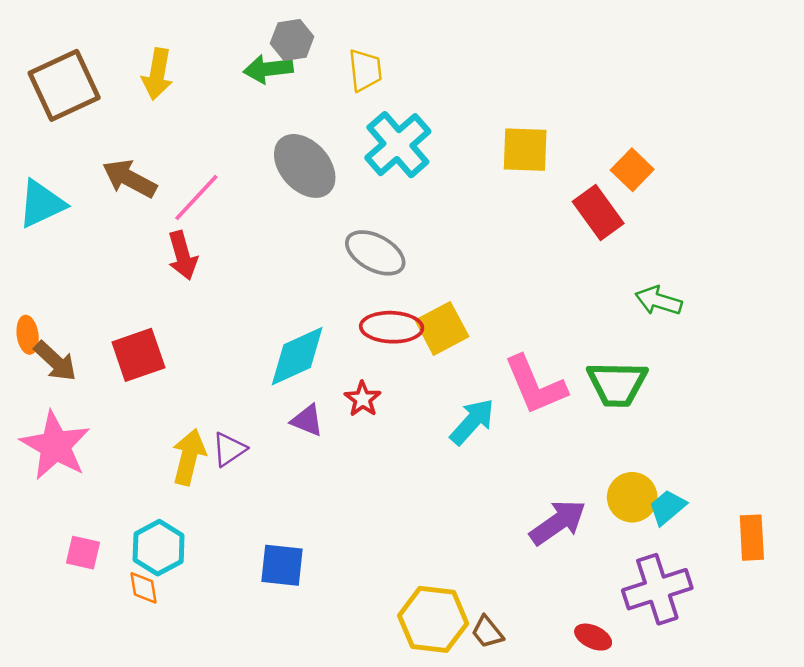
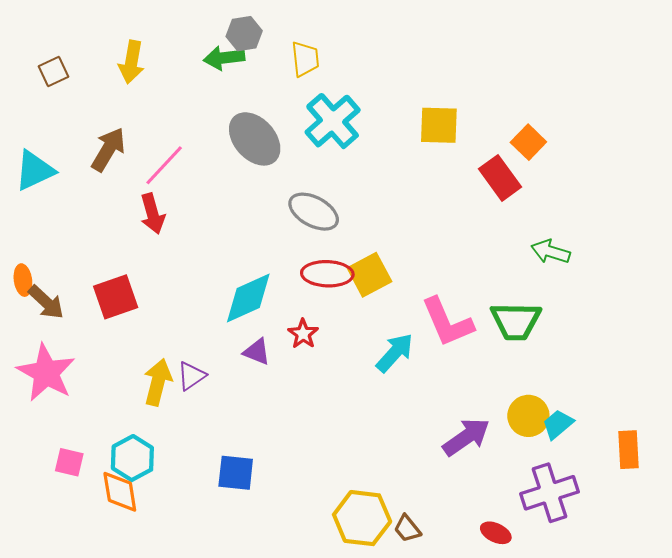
brown square: (64, 85) -> (53, 72), size x0.5
brown arrow: (130, 179) -> (108, 149), turned 93
orange diamond: (143, 588) -> (120, 492), size x1.5

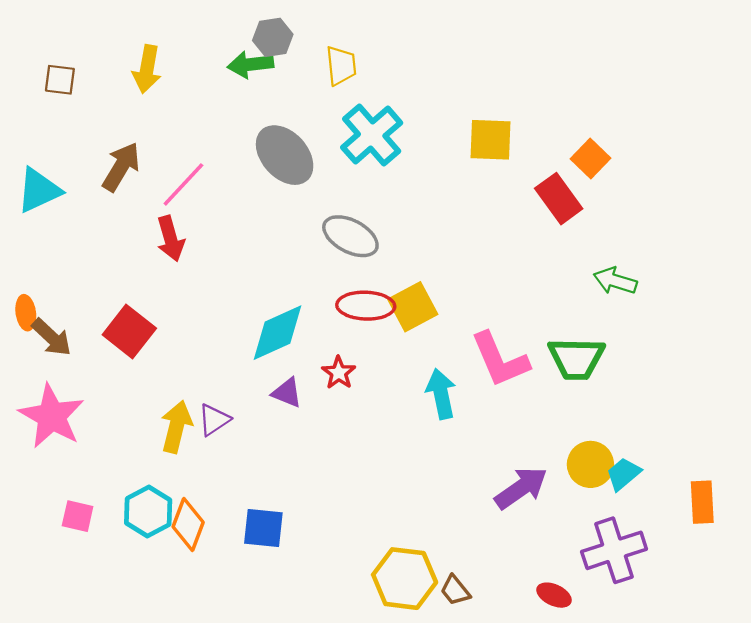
brown square: (53, 72) -> (60, 80), turned 32
red square: (116, 297) -> (129, 332), turned -33
cyan arrow: (395, 353) -> (441, 394), turned -54
orange diamond: (120, 492) -> (188, 524), moved, turned 30

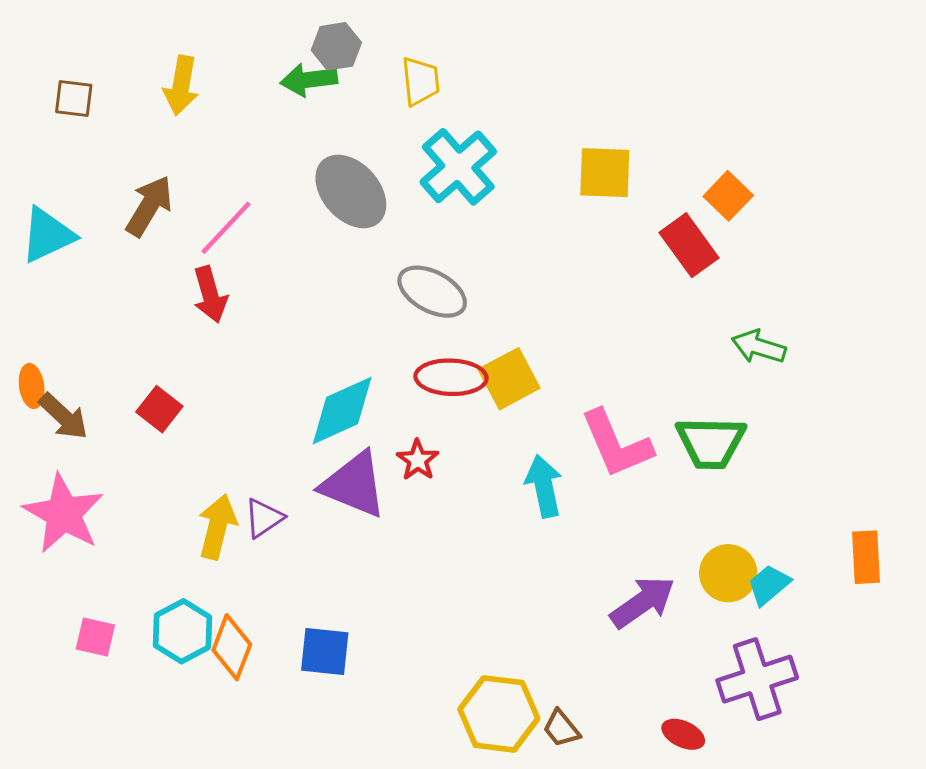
red square: (129, 332) -> (159, 409), size x0.7
purple triangle: (287, 393) -> (354, 485), size x1.8
orange rectangle: (702, 502) -> (866, 557), moved

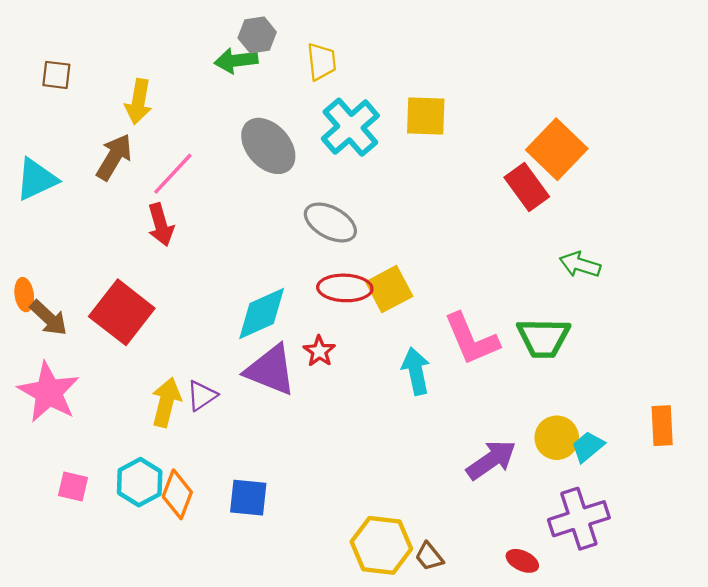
yellow arrow: (181, 86) -> (138, 102), moved
yellow square: (605, 173) -> (426, 116), moved
orange square: (728, 196) -> (557, 149), size x1.6
red square: (159, 409) -> (122, 312), size x1.8

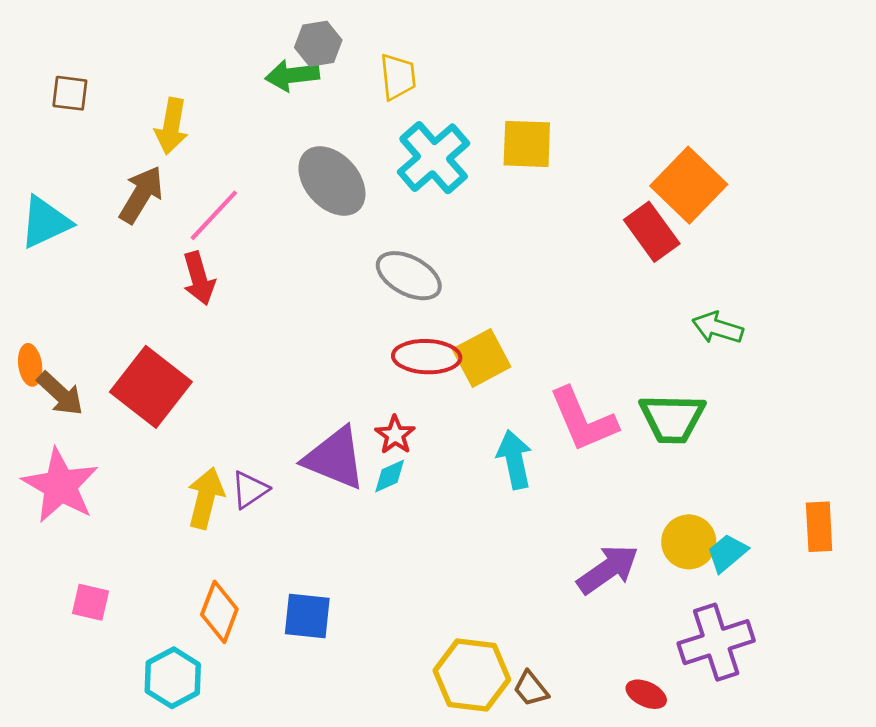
cyan diamond: (262, 313) -> (390, 476), moved, size x0.5
cyan hexagon: (140, 482) -> (173, 678), moved

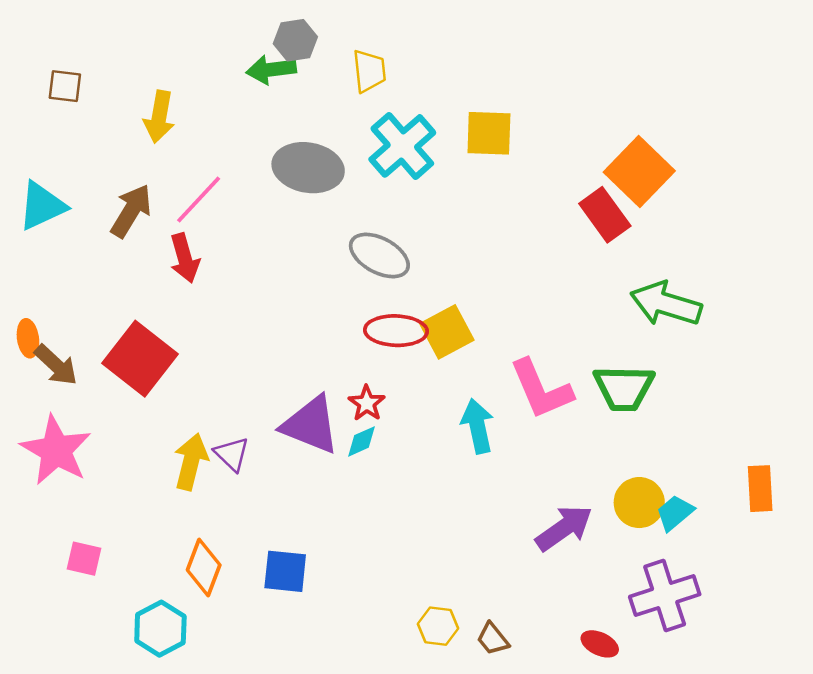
gray ellipse: (332, 181) -> (308, 168), turned -38
brown arrow: (141, 195) -> (131, 211), moved
green arrow: (718, 328) -> (666, 304), size x1.5
purple triangle: (250, 490) -> (232, 454), turned -42
yellow hexagon: (472, 675) -> (438, 626), size x0.6

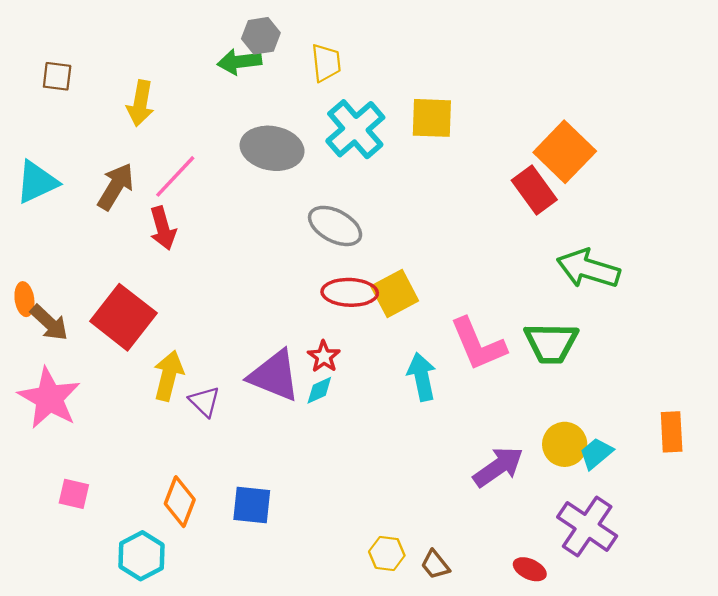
yellow arrow: (191, 462) -> (168, 376), moved
purple cross: (665, 596) -> (587, 526), turned -38

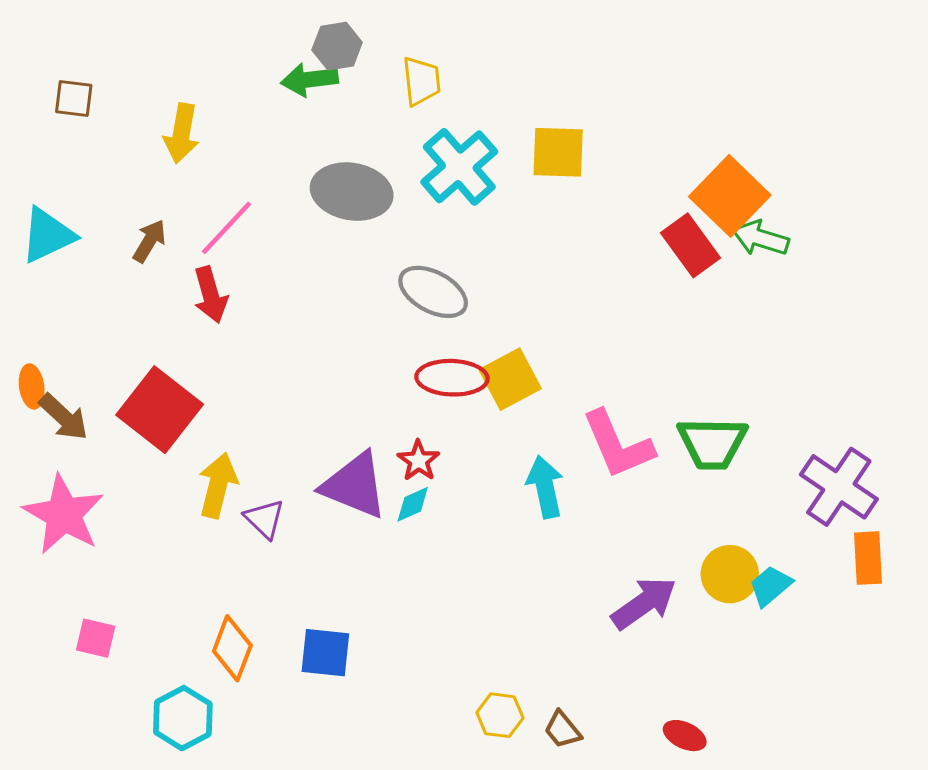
brown arrow: (116, 187) -> (149, 241), size x0.7
green arrow: (588, 269) -> (760, 238), moved, size x0.7
purple cross: (587, 526) -> (839, 487), moved

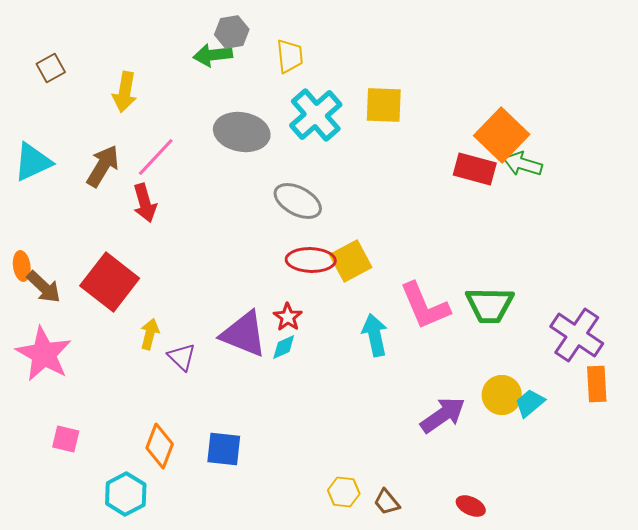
brown square: (74, 98) -> (51, 68), turned -36
brown arrow: (149, 241) -> (103, 166), size x1.4
red rectangle: (691, 245) -> (475, 169), turned -39
yellow arrow: (218, 485) -> (150, 334), size x0.7

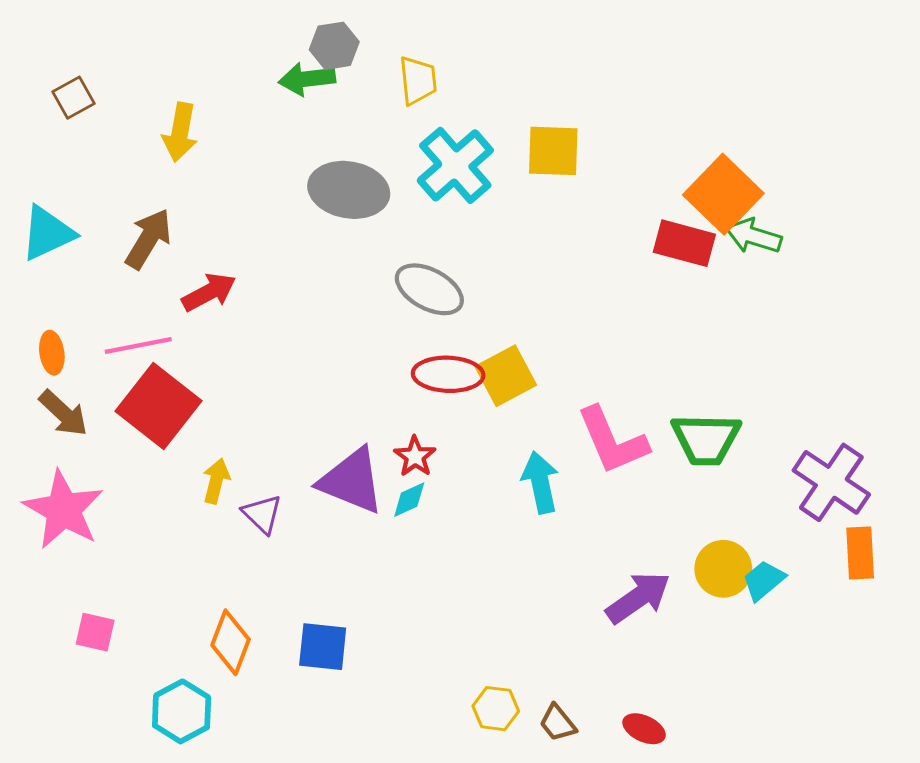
pink line: (156, 157) -> (138, 345), moved, turned 36
red arrow: (145, 203) -> (209, 292), turned -102
orange ellipse: (22, 266) -> (52, 353), moved
red ellipse: (471, 506) -> (644, 729), moved

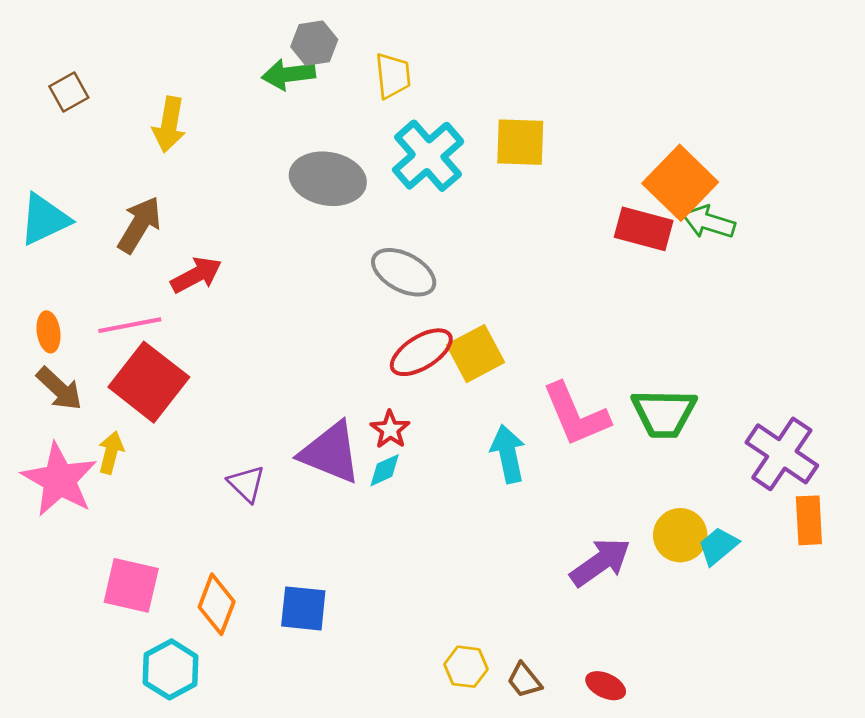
red ellipse: (448, 374) -> (421, 352), turned -34
yellow arrow: (216, 481) -> (111, 453), moved
pink square: (95, 632) -> (131, 585), moved, size x1.5

